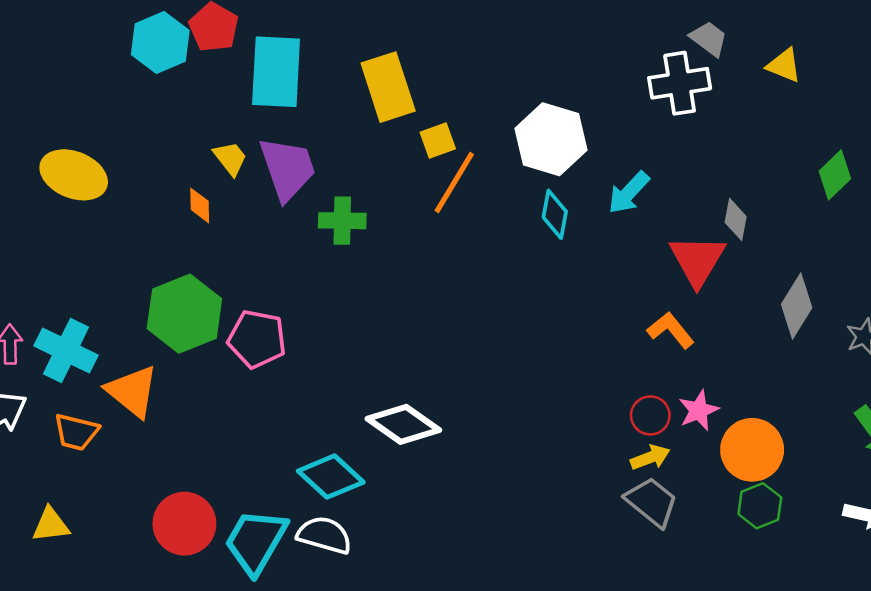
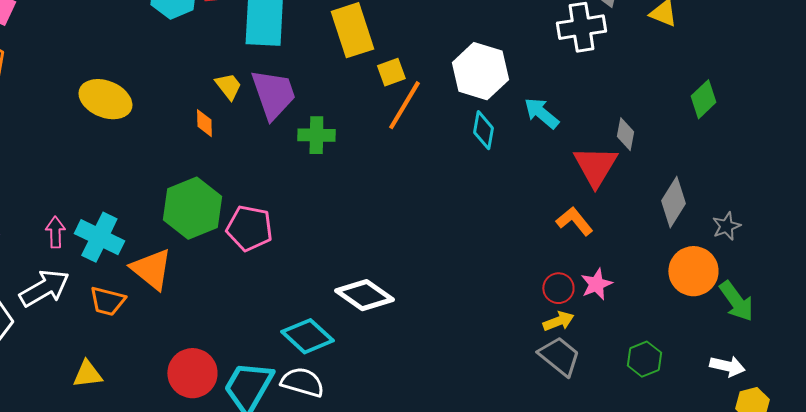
cyan arrow: (629, 193) -> (541, 113), turned 87
orange circle: (752, 450) -> (693, 271), moved

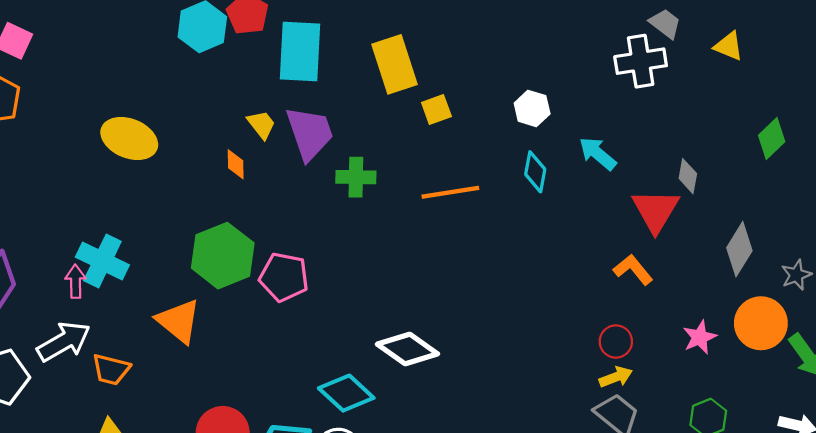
white hexagon: (480, 71) -> (532, 108), size x0.6
orange line: (404, 105) -> (450, 192), moved, turned 50
cyan cross: (99, 237) -> (102, 261), moved
pink star: (596, 284) -> (700, 337), moved
orange trapezoid: (107, 301) -> (111, 369), moved

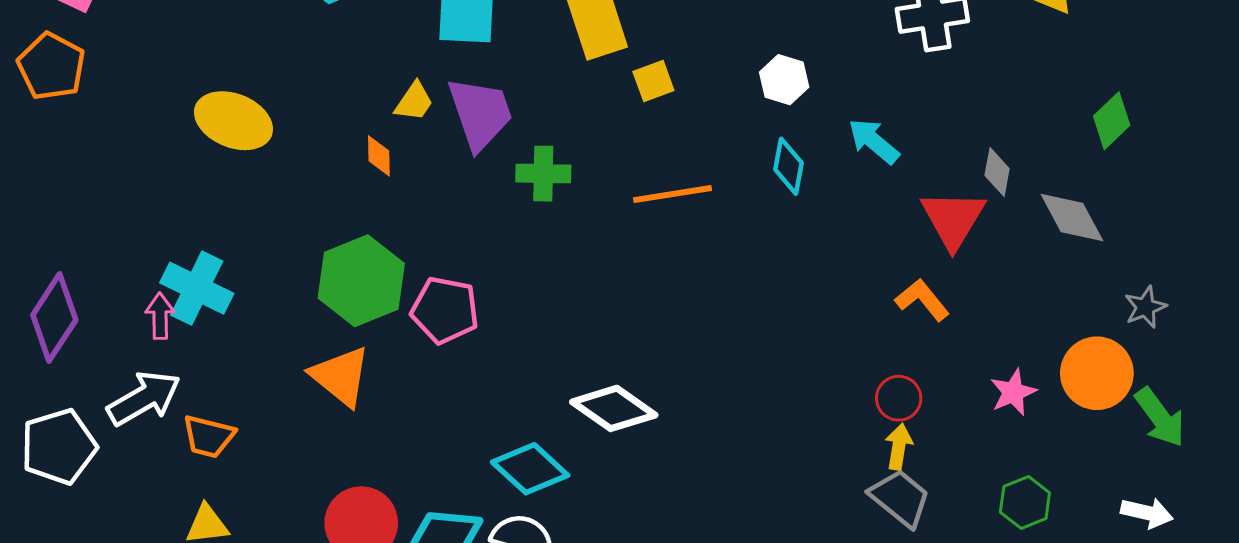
yellow trapezoid: (261, 125) -> (414, 102), turned 72
gray diamond: (739, 249) -> (1072, 218), moved, turned -60
orange triangle: (179, 321) -> (341, 376), moved
yellow arrow: (616, 377) -> (899, 447), turned -60

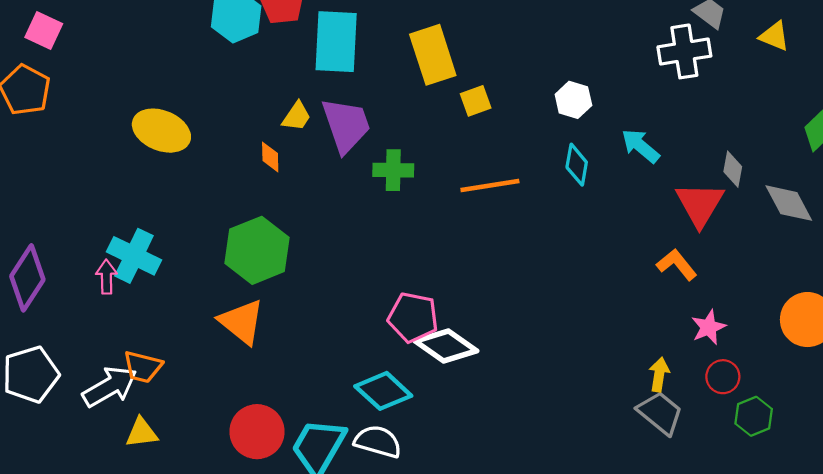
pink pentagon: (445, 310) -> (413, 317), moved
pink star: (1013, 392) -> (709, 327), moved
white arrow: (144, 398) -> (110, 387), moved
red circle: (899, 398) -> (723, 377), moved

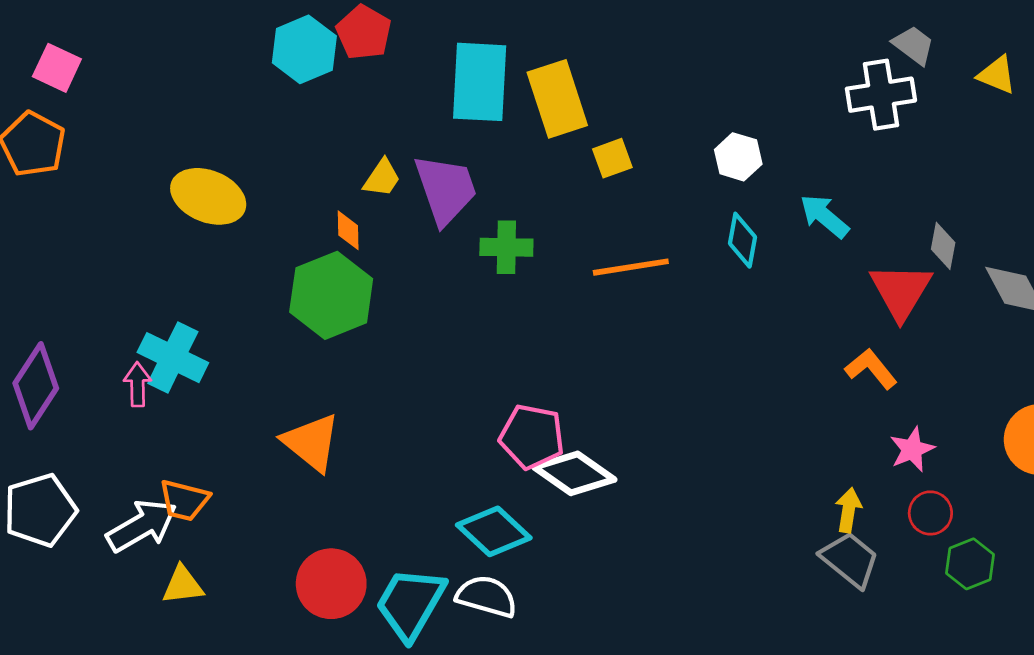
cyan rectangle: (336, 42) -> (480, 82), moved
green hexagon: (257, 250) -> (331, 295), moved

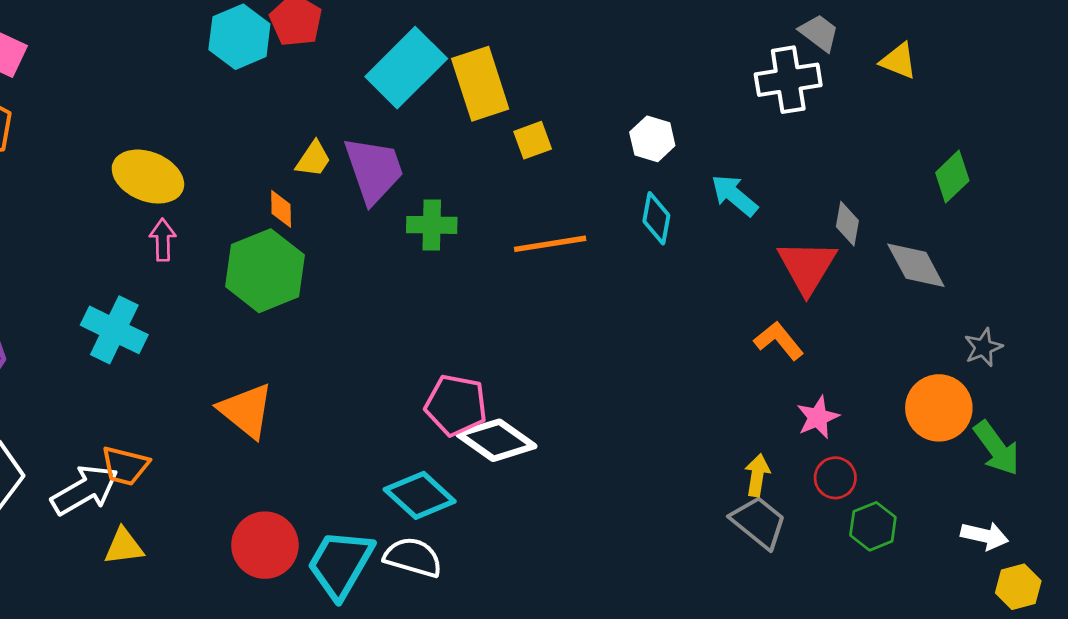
cyan rectangle: (480, 82) -> (406, 68), turned 42
pink arrow: (138, 384) -> (163, 240), moved

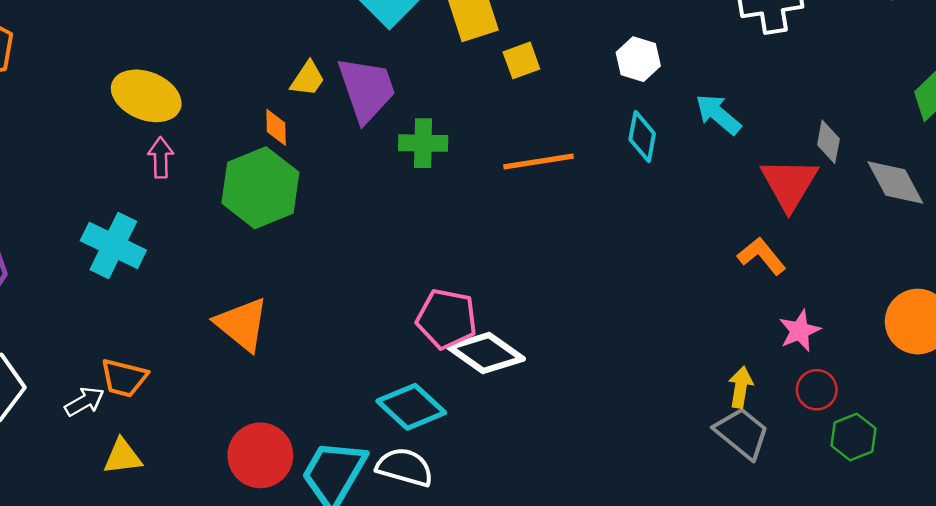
white arrow: (85, 490) -> (85, 402), size x0.6

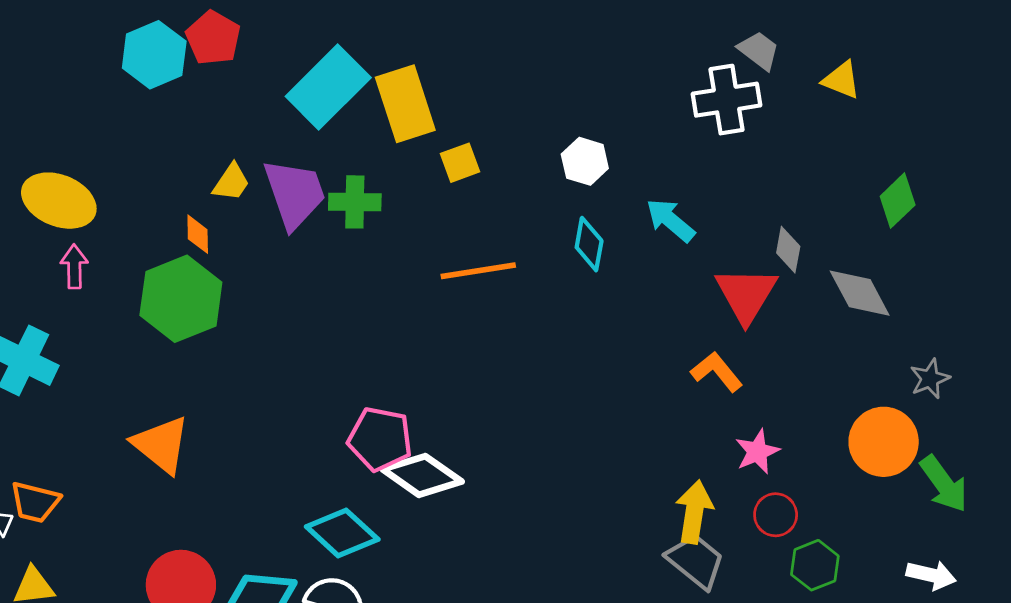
green cross: (423, 143) -> (355, 202), moved
yellow arrow: (741, 387) -> (694, 512), size x1.4

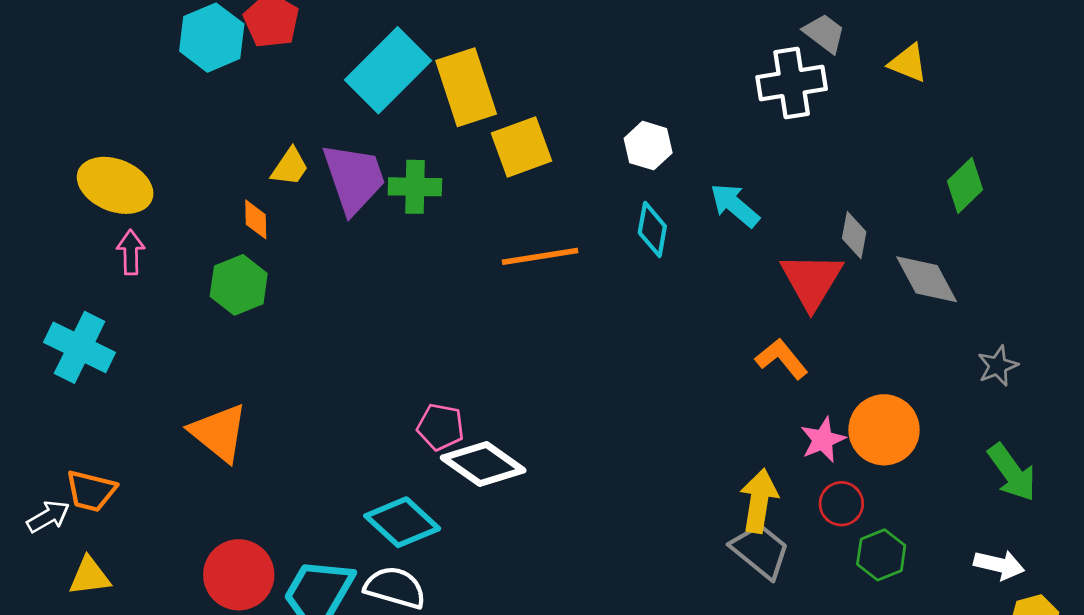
yellow square: (460, 163) -> (522, 147), size x1.5
green hexagon: (181, 299) -> (239, 285), size x0.7
pink pentagon: (380, 439) -> (441, 427), size x0.7
orange circle: (884, 442) -> (884, 430), moved

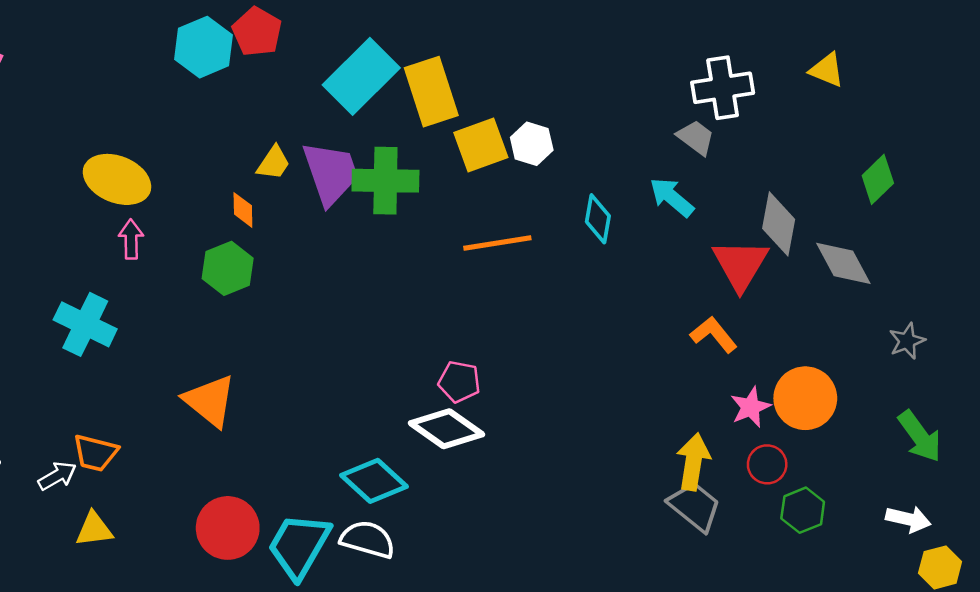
gray trapezoid: (824, 33) -> (696, 137), moved
white hexagon: (648, 146) -> (532, 144), moved
green cross: (415, 187) -> (385, 181), size x1.4
gray diamond: (854, 235) -> (779, 224), size x1.5
pink pentagon: (441, 427) -> (459, 382), moved

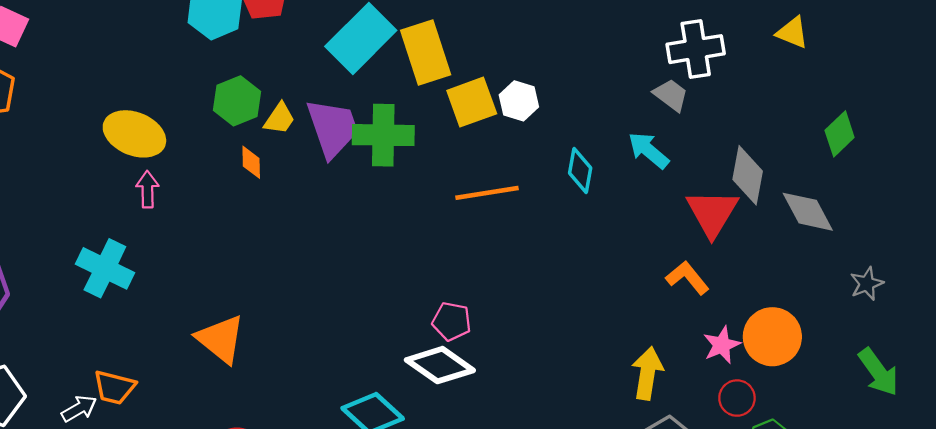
green hexagon: (228, 268) -> (237, 101), moved
yellow arrow: (693, 462) -> (647, 373), moved

